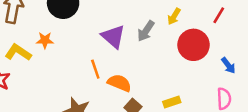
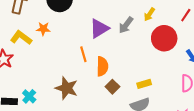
purple triangle: (113, 37) -> (99, 28), turned 45
orange semicircle: (119, 83) -> (102, 66), turned 66

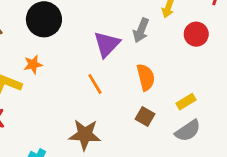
red circle: (164, 38) -> (196, 34), size x0.7
orange semicircle: (102, 66) -> (146, 77), moved

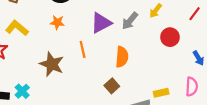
orange star: (33, 64) -> (57, 22), moved
yellow rectangle: (186, 102) -> (161, 93), moved
brown star: (85, 135) -> (52, 64), moved

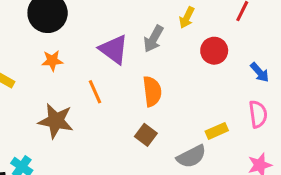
purple triangle: (101, 23) -> (114, 49), turned -45

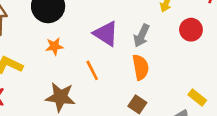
gray arrow: (154, 39) -> (142, 36), moved
yellow rectangle: (217, 131) -> (197, 97), turned 66

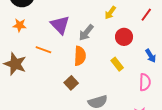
orange line: (92, 70) -> (43, 50), turned -56
yellow rectangle: (197, 97) -> (117, 64), moved

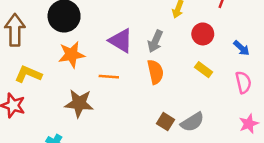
orange star: (20, 25) -> (72, 55), size x1.5
brown square: (71, 83) -> (166, 122), moved

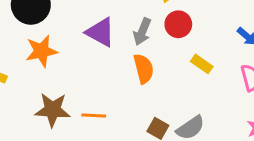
red circle: (203, 34) -> (178, 24), moved
orange line: (109, 77) -> (94, 116), moved

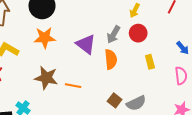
purple triangle: (100, 32) -> (86, 44), moved
yellow rectangle: (202, 64) -> (150, 62), turned 32

